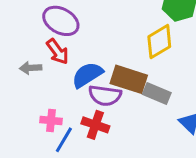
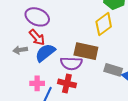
blue semicircle: (87, 75) -> (45, 53), moved
gray rectangle: (157, 94) -> (113, 70), moved

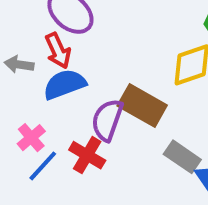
purple semicircle: (71, 63) -> (107, 120), turned 90
pink cross: (37, 83) -> (31, 138), turned 32

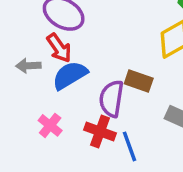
brown rectangle: (142, 105) -> (139, 81), size x0.7
blue line: (43, 166) -> (129, 146), moved, turned -52

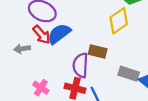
blue semicircle: (70, 75) -> (59, 34), moved

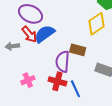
pink cross: (41, 88) -> (28, 80), turned 32

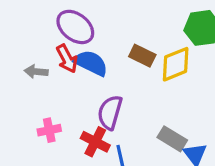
blue semicircle: (45, 34) -> (91, 63), turned 50
brown rectangle: (78, 50) -> (142, 56), moved

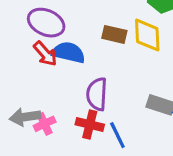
yellow diamond: (176, 64) -> (147, 35), turned -57
gray arrow: (36, 72) -> (25, 117), moved, size x1.4

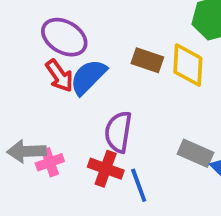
blue semicircle: (68, 52) -> (88, 77), turned -64

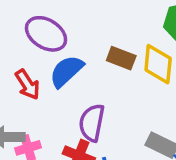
red arrow: (59, 76) -> (27, 85), moved

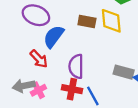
red arrow: (27, 85) -> (39, 59), moved

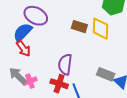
blue semicircle: (54, 37) -> (23, 32), moved
red arrow: (39, 59) -> (23, 48), moved
gray arrow: (24, 86) -> (18, 76), turned 48

